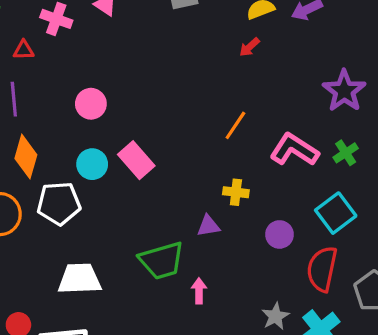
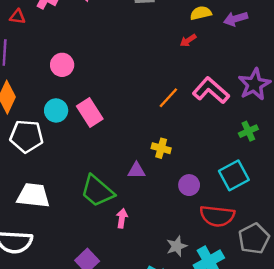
pink L-shape: (294, 150) -> (211, 90), moved
green trapezoid: (162, 261) -> (97, 191), turned 48
red semicircle: (322, 269) -> (217, 216), turned -104

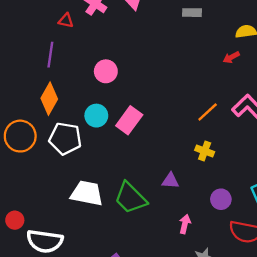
pink rectangle: (90, 113) -> (129, 120), turned 64
yellow cross: (161, 148) -> (205, 151), moved
white trapezoid: (33, 195) -> (87, 193), moved
pink arrow: (122, 218) -> (185, 224), moved

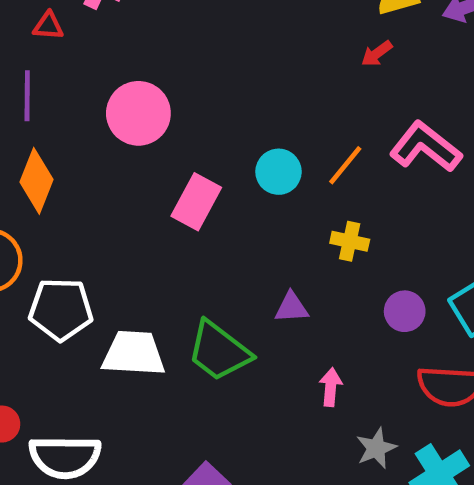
pink circle: (106, 71) -> (138, 113), size x1.4
cyan circle: (96, 116) -> (278, 172), moved
white pentagon: (65, 139) -> (61, 309), moved
purple circle: (221, 199) -> (405, 311), moved

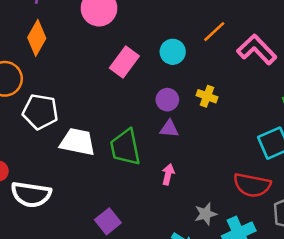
orange line: (345, 165) -> (214, 32), moved
purple circle: (405, 311) -> (167, 100), moved
green trapezoid: (219, 351) -> (125, 147), turned 33
pink arrow: (331, 387) -> (168, 174), moved

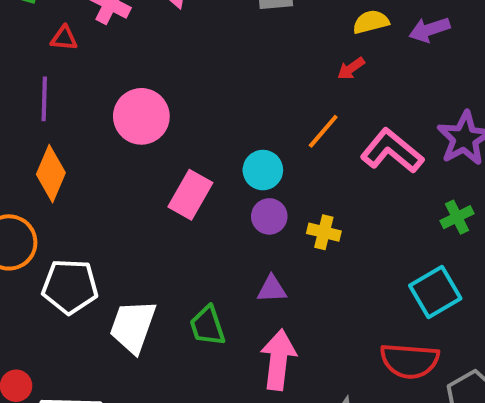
purple circle: (167, 100) -> (269, 216), moved
white trapezoid: (77, 142) -> (133, 326), turned -75
green trapezoid: (125, 147) -> (207, 326), size x0.7
pink arrow: (168, 174) -> (278, 360), size x1.8

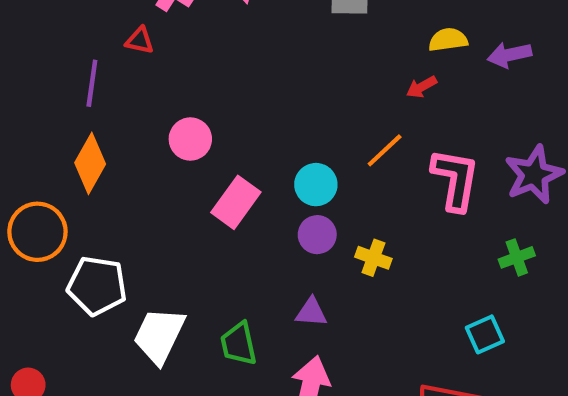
red triangle: (64, 38) -> (140, 40), moved
pink circle: (141, 116) -> (190, 139), moved, size x0.7
pink L-shape: (392, 151) -> (455, 179), turned 54
cyan square: (435, 292) -> (485, 334), size x0.7

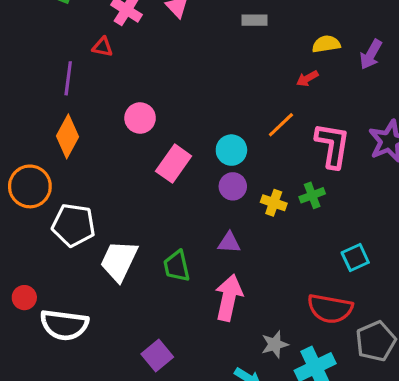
purple arrow: (509, 55) -> (371, 54), turned -48
green cross: (517, 257) -> (312, 195), moved

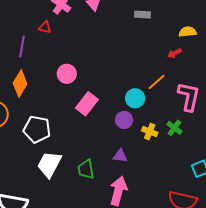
cyan circle: (231, 150) -> (135, 98), moved
green cross: (312, 195) -> (174, 128), turned -35
white pentagon: (73, 225) -> (37, 129), moved

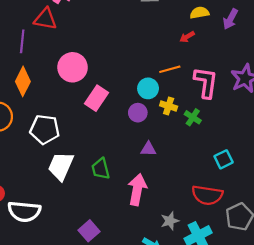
red triangle: (45, 27) -> (45, 19), size x1.6
pink circle: (67, 74) -> (73, 67), size x1.4
orange line: (156, 82) -> (170, 69), turned 30
yellow cross: (150, 132) -> (169, 106), moved
purple triangle: (120, 156) -> (148, 149), moved

